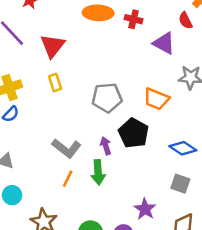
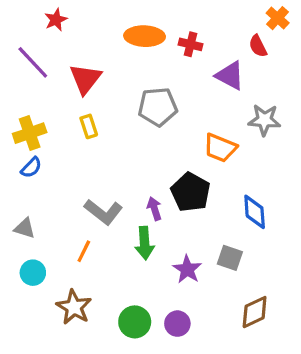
gray pentagon: (107, 98) -> (158, 107), moved
blue diamond: (183, 148) -> (255, 212), turned 52
orange line: (68, 179) -> (84, 251), moved
gray square: (180, 184) -> (230, 258), moved
purple star: (145, 209) -> (187, 269), moved

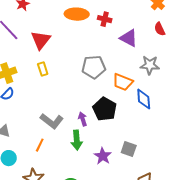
red semicircle: (258, 46) -> (160, 29), moved
gray pentagon: (158, 107) -> (94, 67), moved
blue diamond: (255, 212) -> (144, 99), moved

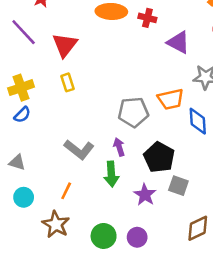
gray pentagon: (94, 67) -> (133, 112), moved
orange trapezoid: (123, 82) -> (171, 99), turned -35
black pentagon: (105, 109) -> (159, 157), moved
orange line: (40, 145) -> (66, 191), moved

